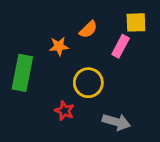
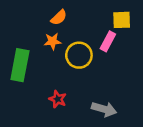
orange semicircle: (88, 29) -> (59, 17), moved
yellow circle: (88, 83) -> (79, 55), moved

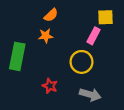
yellow circle: (79, 55) -> (82, 62), moved

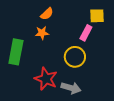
red star: (50, 86) -> (46, 79), size x1.6
gray arrow: (90, 95) -> (71, 88), moved

